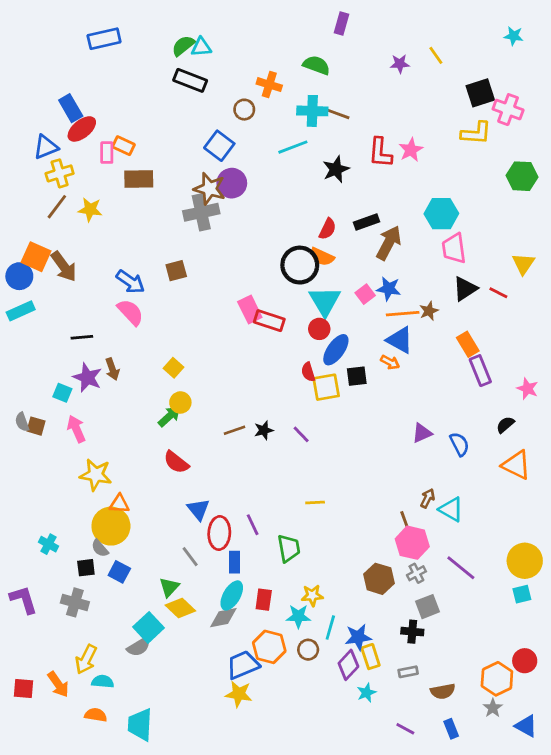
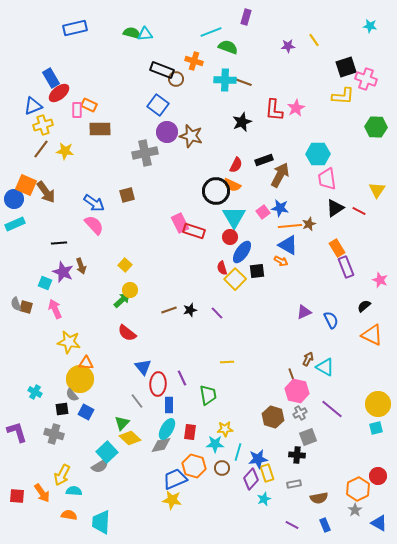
green semicircle: (183, 46) -> (132, 33), turned 54
black rectangle: (190, 80) -> (162, 70), moved
cyan line: (293, 147) -> (211, 32), moved
brown star: (210, 189) -> (191, 136), moved
yellow square: (326, 387) -> (235, 279), turned -35

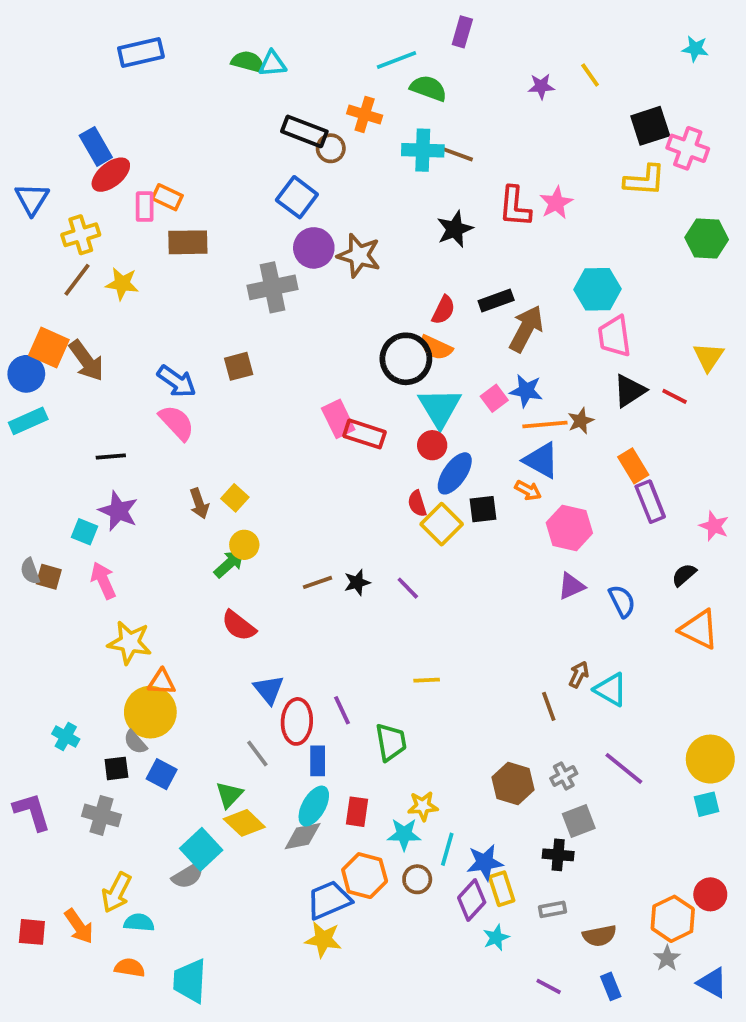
blue triangle: (33, 106) -> (32, 199), moved, turned -36
brown arrow: (81, 266) -> (199, 503), moved
pink hexagon: (297, 391) -> (569, 528), moved

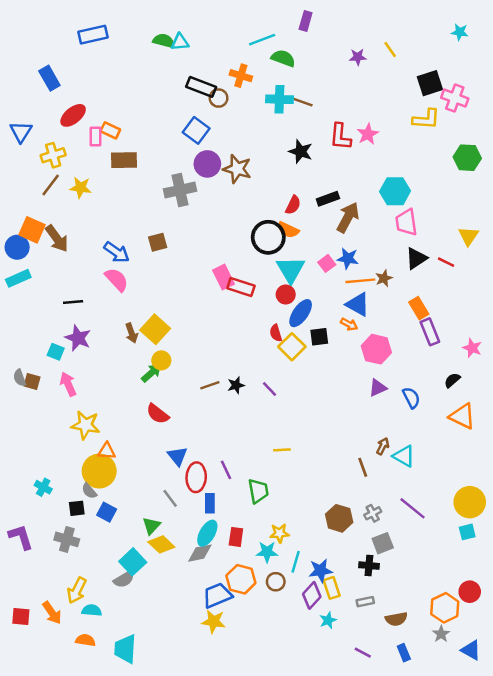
blue rectangle: (96, 146) -> (49, 78), moved
black star: (455, 229) -> (301, 151), turned -30
yellow square: (235, 498) -> (155, 329), size x1.6

